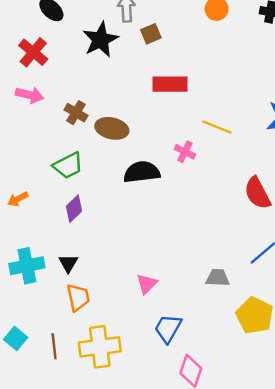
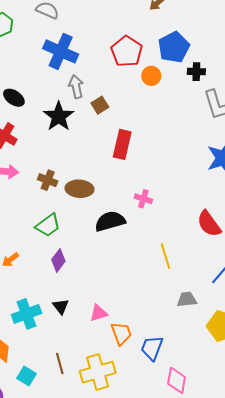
red rectangle: (170, 84) -> (122, 144), turned -68
yellow line: (217, 127) -> (165, 256), moved, turned 60
pink triangle: (147, 284) -> (99, 313), moved, turned 36
orange trapezoid: (78, 297) -> (121, 333), moved
brown line: (54, 346) -> (60, 363), moved

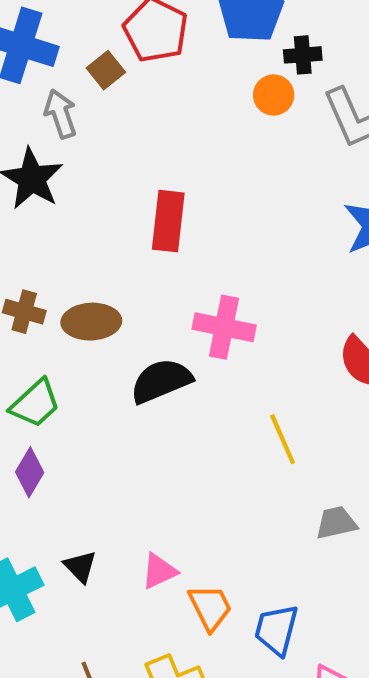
orange circle: (151, 76) -> (274, 95), moved
brown square: (100, 105) -> (106, 70), moved
pink cross: (143, 199) -> (224, 327), size x1.6
purple diamond: (58, 260) -> (30, 472), moved

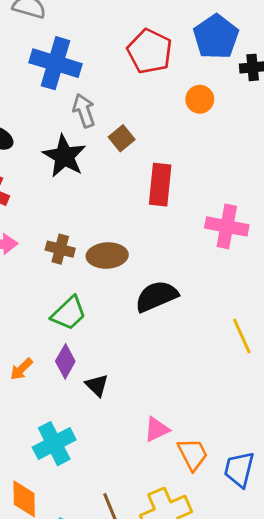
brown square: (106, 70) -> (122, 138), moved
orange circle: (274, 95) -> (200, 99), moved
pink cross: (224, 327) -> (227, 226), moved
black triangle: (80, 566) -> (97, 385), moved

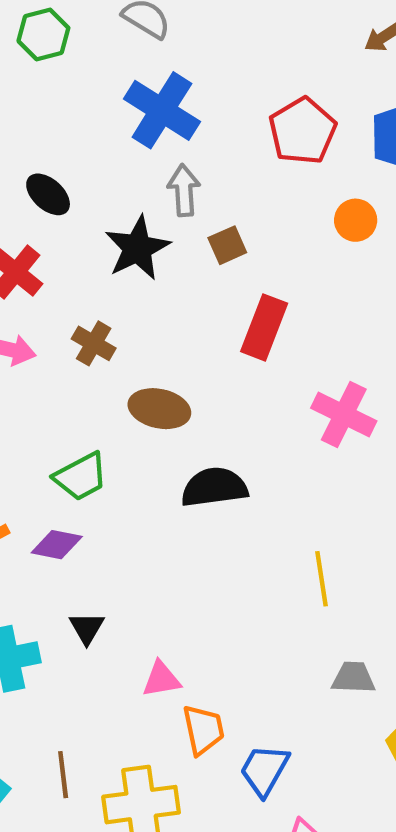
brown cross: (60, 249) -> (94, 343), moved
purple diamond: (65, 361) -> (57, 545), turned 56
black triangle: (97, 385) -> (87, 628), moved

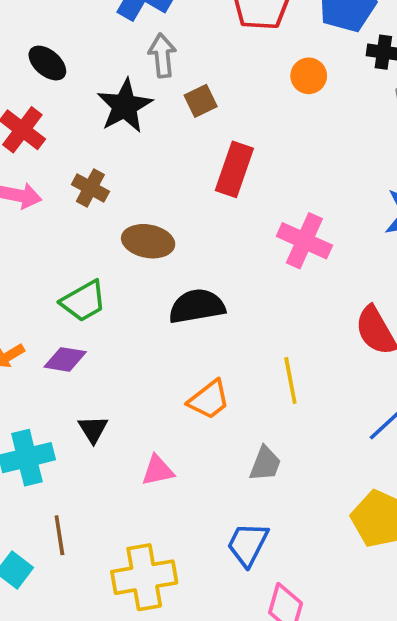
gray trapezoid: (353, 678) -> (265, 464), moved, turned 111
orange trapezoid: (203, 730) -> (209, 400), moved, turned 66
brown line: (63, 775) -> (59, 535), moved

